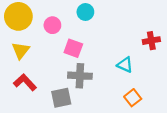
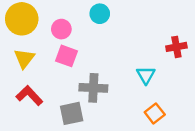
pink square: (73, 48) -> (66, 56), moved
cyan triangle: (125, 65) -> (146, 75), turned 35

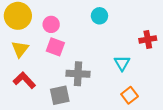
cyan circle: (100, 14) -> (99, 16), moved

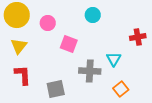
pink square: (55, 47) -> (69, 44), moved
gray cross: (78, 74) -> (90, 71), moved
red L-shape: (24, 80) -> (23, 75), turned 40

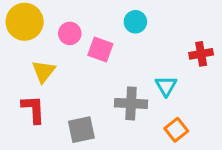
pink square: (69, 44) -> (100, 49), moved
yellow triangle: (19, 46) -> (44, 71), moved

